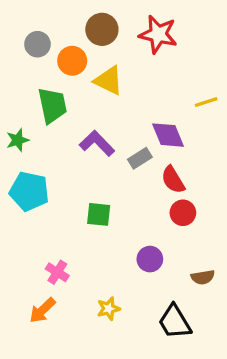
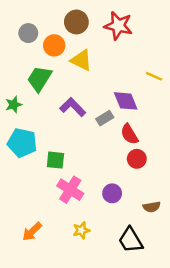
yellow line: (206, 102) -> (154, 76), turned 42
green trapezoid: (52, 105) -> (39, 79), turned -136
green square: (99, 214) -> (55, 160), moved
pink cross: (57, 272) -> (70, 190), moved, size x1.5

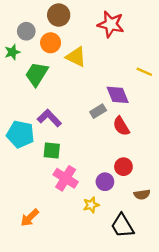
brown circle: (76, 22) -> (59, 15), moved
green star: (13, 105) -> (12, 52), moved
purple L-shape: (73, 107) -> (49, 118), moved
red circle: (137, 159) -> (123, 167), moved
yellow star: (81, 230) -> (91, 205), moved

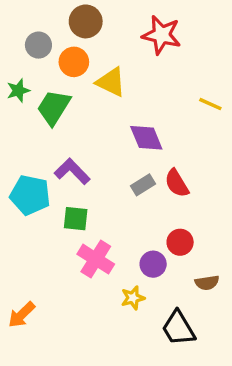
green star: (12, 52) -> (18, 91), moved
purple diamond: (118, 95) -> (146, 138), moved
gray rectangle: (98, 111) -> (143, 185), moved
orange arrow: (30, 218) -> (22, 315), moved

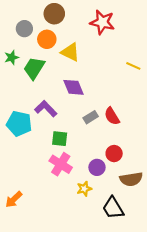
purple diamond: (146, 138) -> (74, 87), moved
green square: (76, 219) -> (60, 139), moved
brown semicircle: (207, 283) -> (131, 179), size x1.5

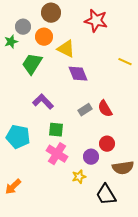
green star: (12, 57) -> (11, 42), moved
purple diamond: (74, 87) -> (78, 74), moved
cyan pentagon: (19, 124) -> (18, 137), moved

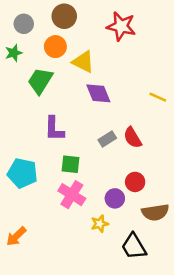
gray circle: (23, 27) -> (24, 24), moved
yellow line: (125, 62) -> (158, 97), moved
purple L-shape: (43, 102) -> (54, 129), turned -135

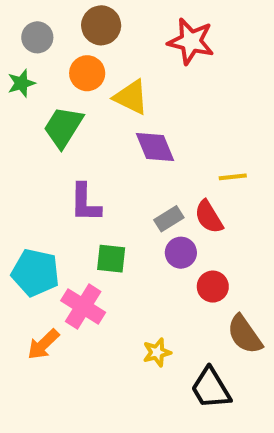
yellow line: (158, 97) -> (233, 177), moved, turned -30
pink cross: (72, 195) -> (83, 306), moved
purple circle: (115, 198) -> (181, 253), moved
brown semicircle: (155, 212) -> (245, 334), turned 64
orange arrow: (16, 236) -> (43, 344), moved

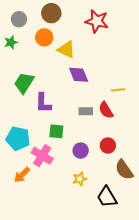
green trapezoid: (63, 127) -> (24, 83), moved
gray rectangle: (169, 219) -> (86, 111), turned 32
purple circle: (181, 253) -> (81, 151), moved

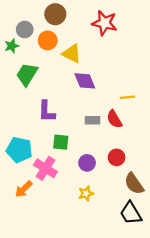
gray circle: (19, 19) -> (25, 30), moved
green trapezoid: (24, 83) -> (27, 74), moved
black trapezoid: (107, 197) -> (131, 213), moved

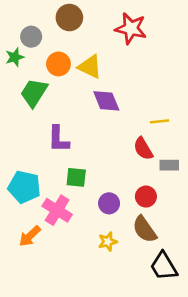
orange circle: (48, 40) -> (58, 64), moved
gray rectangle: (92, 120) -> (169, 165), moved
brown semicircle: (134, 184) -> (145, 229), moved

